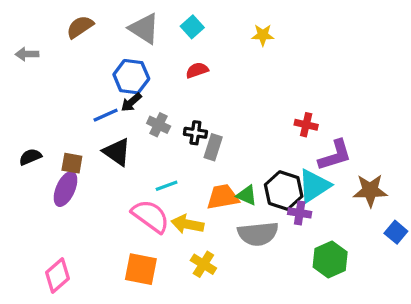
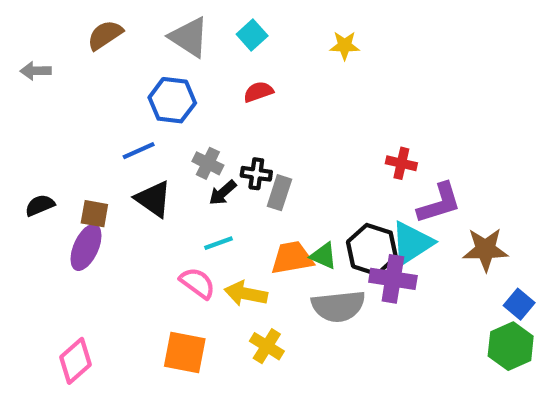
black arrow: (131, 102) -> (223, 193), moved
purple cross: (300, 213) -> (393, 279), size x1.5
pink semicircle: (151, 216) -> (197, 283), size x0.7
green hexagon: (330, 259) -> (511, 346), moved

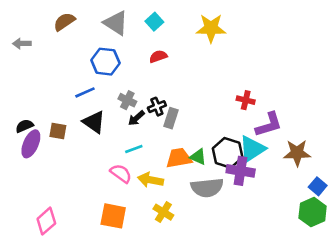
yellow star: (345, 46) -> (211, 28), size x1.6
black cross: (256, 174) -> (157, 107), turned -30
purple ellipse: (86, 247) -> (31, 144), moved

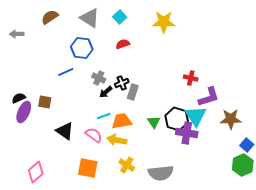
black triangle: (94, 122) -> (65, 131), moved
cyan triangle: (252, 149) -> (196, 116), turned -30
green triangle: (198, 157) -> (154, 122), turned 32
orange trapezoid: (179, 158) -> (122, 121), moved
gray semicircle: (207, 188) -> (161, 173), moved

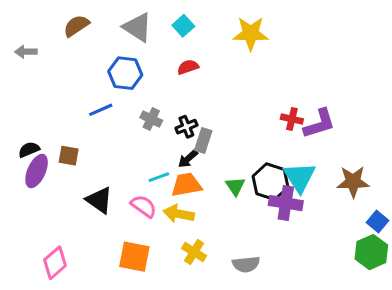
black arrow: (106, 92) -> (188, 159), moved
purple L-shape: (209, 97) -> (319, 124), moved
gray semicircle: (161, 173) -> (246, 264), size x0.7

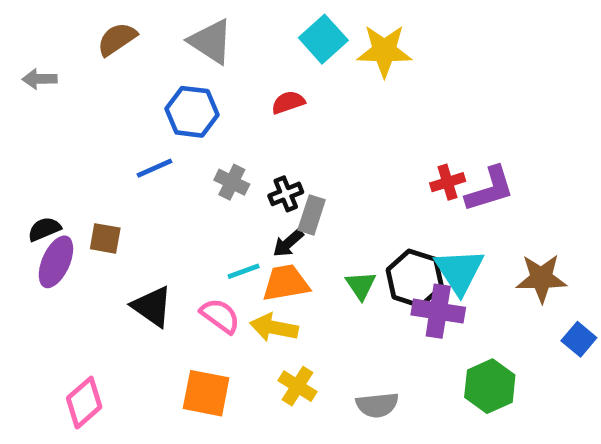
cyan square: (183, 26) -> (323, 39), moved, size x1.4
red cross: (292, 119) -> (448, 182), turned -30
green hexagon: (371, 252) -> (490, 386), moved

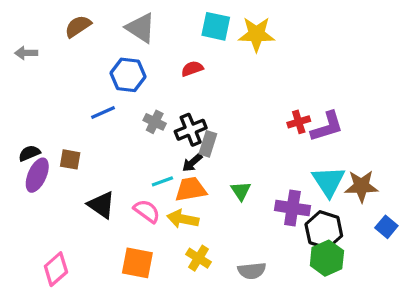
cyan square: (323, 39) -> (216, 26), turned -36
black cross: (286, 194) -> (191, 130), size x1.4
cyan triangle: (459, 271) -> (328, 181), moved
black hexagon: (415, 278) -> (324, 230), moved

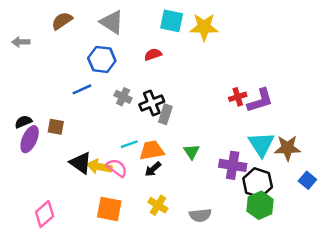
black arrow: (192, 163) -> (153, 169), moved
yellow arrow: (183, 219) -> (99, 167), moved

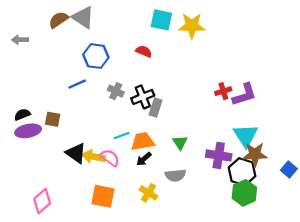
gray triangle: (112, 22) -> (83, 17), moved
red semicircle: (153, 54) -> (144, 51), turned 42
purple ellipse: (30, 139) -> (28, 131), turned 55
brown star: (287, 148) -> (255, 154), moved
gray semicircle: (200, 215) -> (175, 175), moved

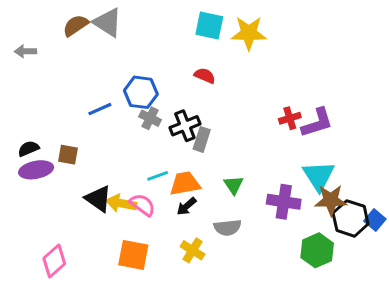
red semicircle: (144, 51) -> (205, 76), moved
blue hexagon: (96, 56) -> (141, 92), moved
black hexagon: (242, 172) -> (351, 218), moved

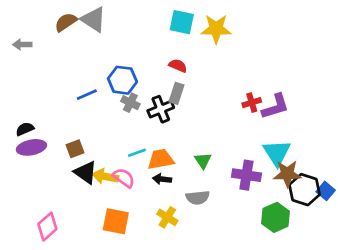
gray rectangle: (202, 139) -> (177, 93), moved
brown square: (68, 155) -> (75, 149), moved, turned -30
black arrow: (186, 206) -> (162, 179), turned 48

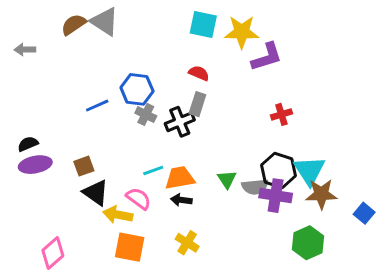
purple L-shape: (275, 107) -> (267, 57), moved
yellow arrow: (105, 176) -> (118, 215), moved
black hexagon: (304, 190) -> (279, 170), moved
gray semicircle: (198, 198) -> (255, 187), moved

